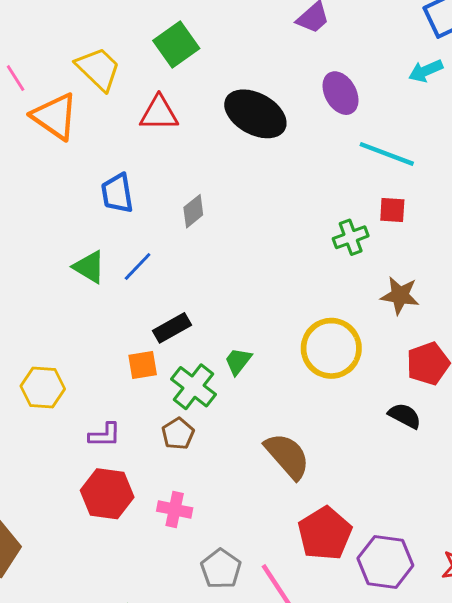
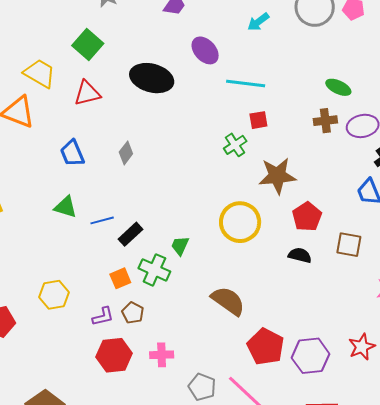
blue line: (138, 267) -> (102, 220), moved, turned 45
brown star: (400, 295) -> (277, 176), size x1.4
orange square: (143, 365) -> (120, 278), moved
brown pentagon: (178, 434) -> (133, 313), moved

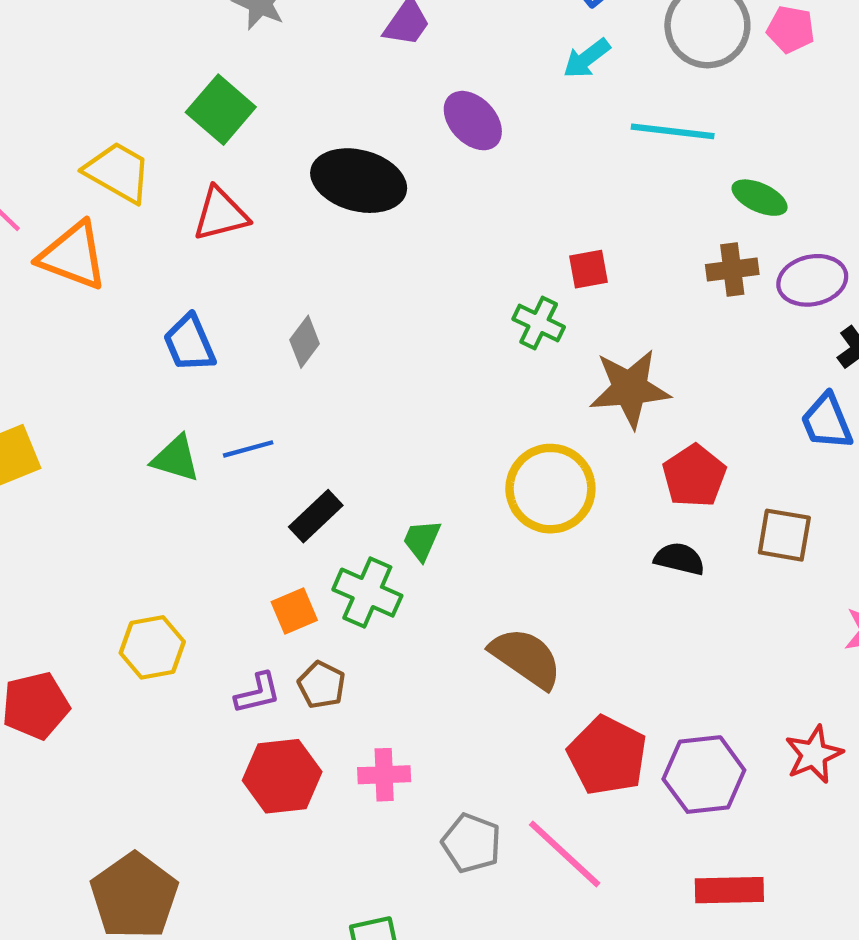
cyan line: (246, 84) -> (673, 131), moved
green cross: (235, 145) -> (539, 323), turned -30
blue line: (102, 220) -> (248, 449), moved

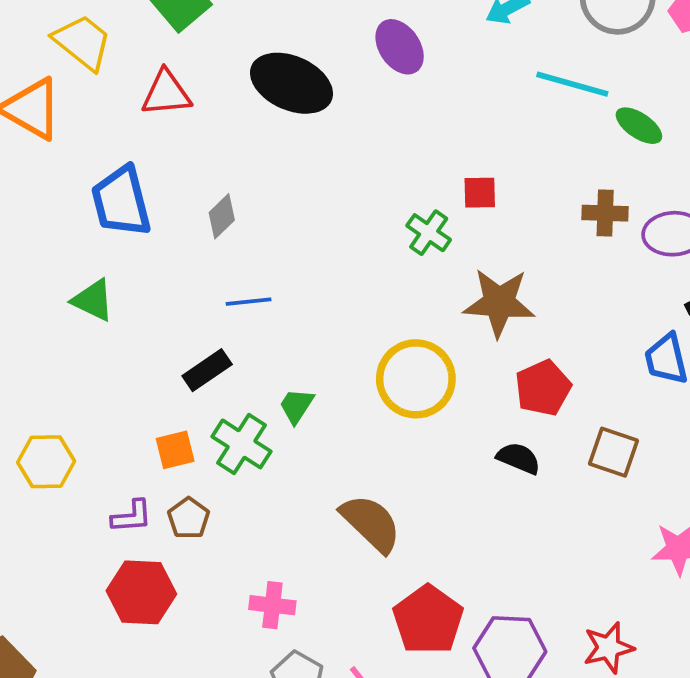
green ellipse: (760, 198) -> (639, 126), moved
blue trapezoid: (189, 343) -> (121, 201), size x1.4
blue line: (248, 449) -> (249, 302), moved
pink cross: (384, 775) -> (272, 605), moved

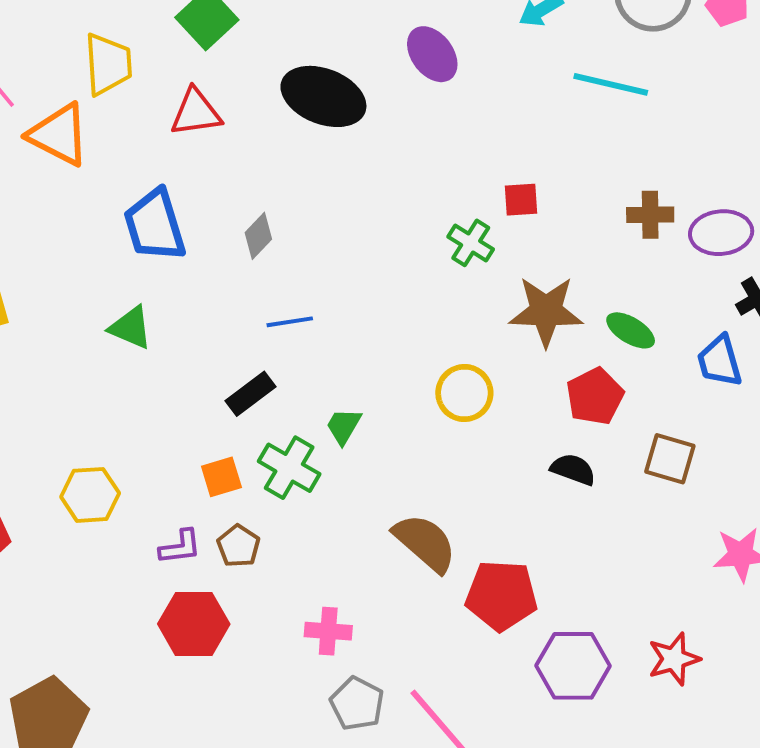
yellow trapezoid: (83, 42) -> (108, 64), turned 50
green ellipse: (639, 126) -> (631, 330), moved
yellow circle: (416, 379) -> (464, 393), size x0.7
red pentagon: (428, 620) -> (502, 595), moved, turned -30

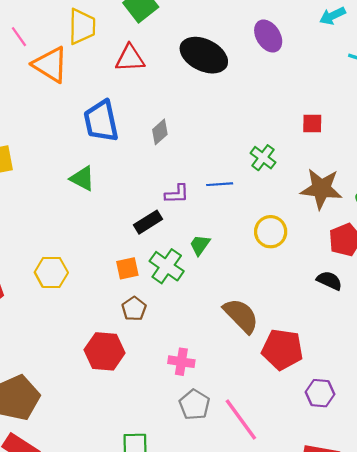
green cross: (471, 243) -> (263, 158), moved
blue line: (290, 322) -> (220, 184), moved
purple L-shape: (180, 547) -> (177, 194), moved
purple hexagon: (573, 666) -> (320, 393), size x0.7

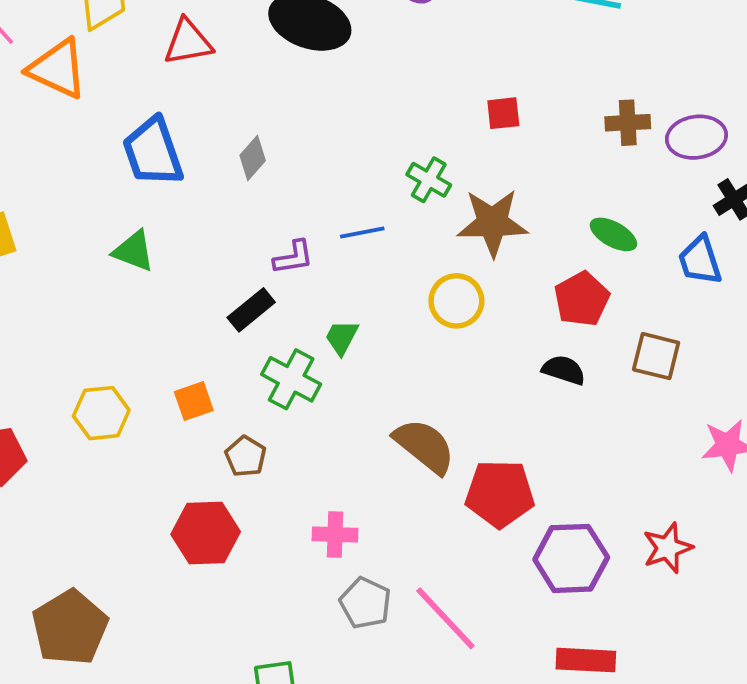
brown star: (321, 189) -> (493, 223), moved
orange square: (127, 268) -> (194, 401), moved
purple hexagon: (320, 393) -> (571, 558), size x1.5

